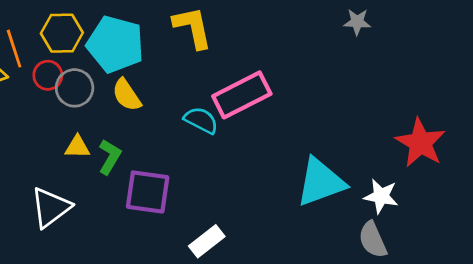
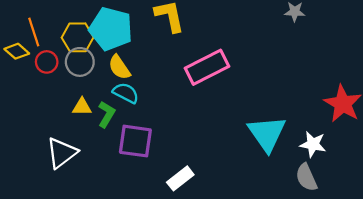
yellow hexagon: (62, 33) -> (78, 37), moved
red circle: (48, 75) -> (47, 62), moved
cyan semicircle: (201, 120) -> (126, 93), moved
cyan triangle: (321, 182) -> (267, 134), turned -45

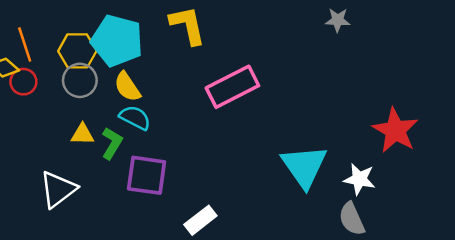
red circle: (47, 62) -> (23, 82), moved

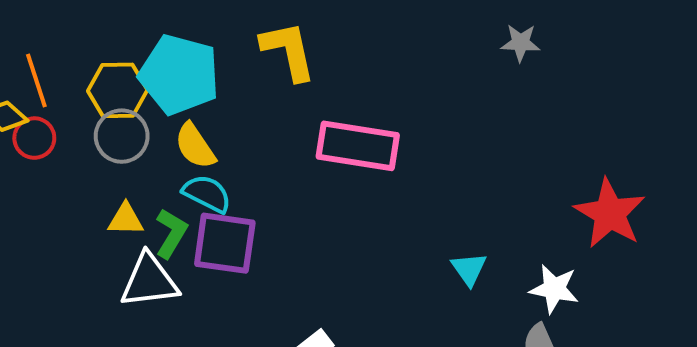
pink rectangle: (232, 87) -> (358, 146), turned 36
cyan triangle: (304, 166) -> (469, 269), size x0.5
purple square: (147, 175) -> (225, 243), moved
white triangle: (58, 189) -> (149, 281), moved, turned 30

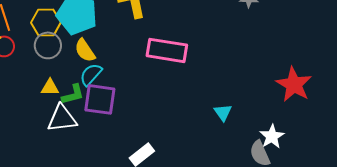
cyan semicircle: (207, 194) -> (91, 74), turned -75
green L-shape: (171, 233) -> (73, 94), turned 45
white star: (554, 289) -> (272, 136), moved, turned 30

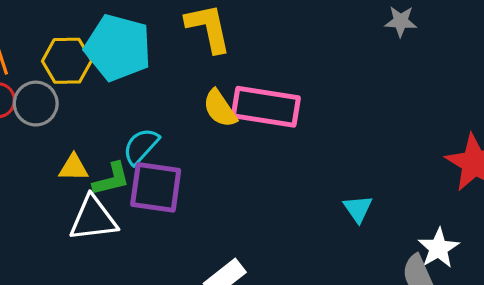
gray circle: (48, 45) -> (36, 104), moved
yellow semicircle: (85, 50) -> (220, 108), moved

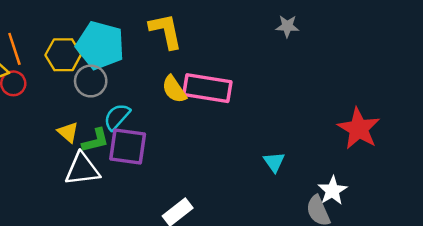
gray star: (401, 21) -> (287, 26), moved
gray circle: (36, 104) -> (91, 81), moved
yellow triangle: (74, 168) -> (68, 132), turned 40

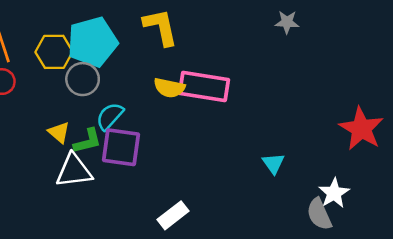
cyan pentagon: (100, 45) -> (92, 42), turned -30
yellow semicircle: (174, 89) -> (169, 88), turned -44

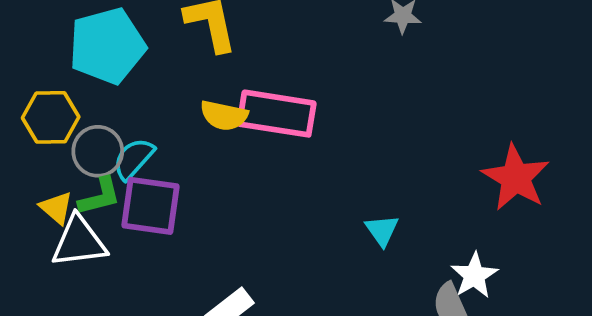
yellow hexagon: (54, 52) -> (51, 117), moved
gray circle: (83, 79) -> (98, 151), moved
yellow triangle: (59, 132) -> (56, 208), moved

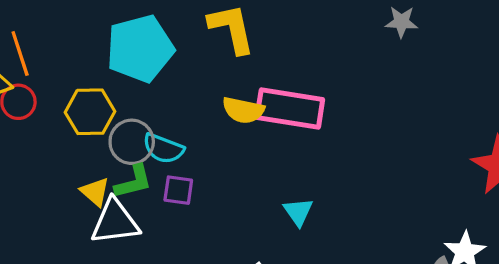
cyan semicircle: (134, 159) -> (163, 148), turned -111
purple square: (150, 206) -> (178, 190), size x0.6
cyan triangle: (382, 230) -> (298, 212), moved

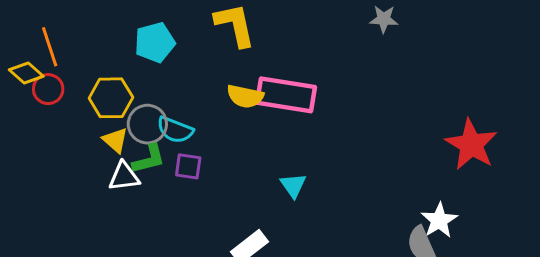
cyan pentagon: (140, 49) -> (155, 42), size x0.7
yellow triangle: (95, 192) -> (115, 140), moved
white triangle: (115, 222) -> (124, 177), moved, size x0.7

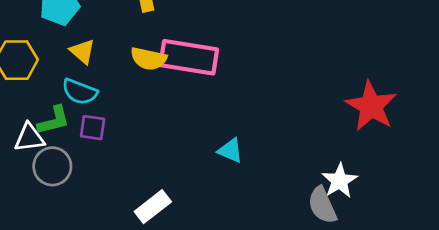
gray circle: (147, 124) -> (52, 166), moved
yellow triangle: (115, 140) -> (83, 51), moved
cyan triangle: (293, 185) -> (230, 151), moved, turned -32

